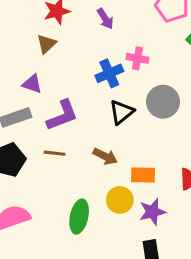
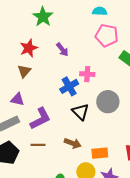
black triangle: (122, 112) -> (80, 112), turned -30

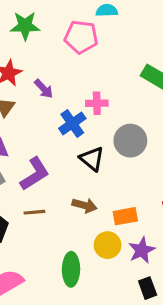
green star: (43, 17) -> (25, 26), turned -30
pink pentagon: (107, 35) -> (81, 37), moved
purple arrow: (62, 50) -> (44, 89), moved

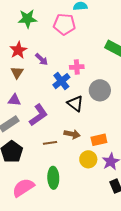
brown line: (34, 212) -> (50, 143), moved
green ellipse: (71, 269) -> (53, 178), moved

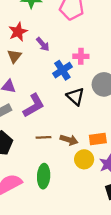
brown arrow: (72, 134) -> (69, 140), moved

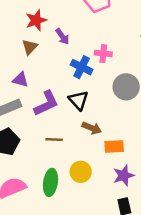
blue cross: (62, 70) -> (82, 67), turned -36
black triangle: (75, 96) -> (79, 100), moved
brown arrow: (69, 140) -> (92, 128), moved
yellow circle: (84, 159) -> (81, 172), moved

